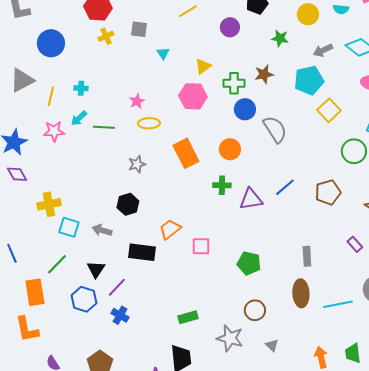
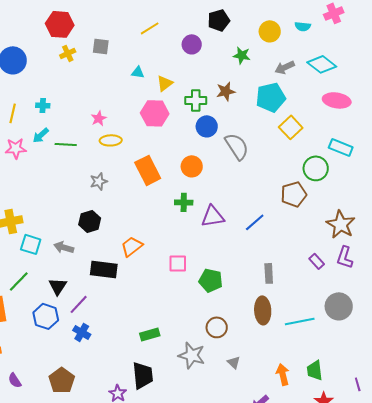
cyan triangle: (163, 53) -> (138, 72), moved, turned -48
blue line: (285, 187) -> (255, 222), moved
brown pentagon: (328, 192) -> (294, 194), moved
pink square: (201, 246) -> (178, 263), moved

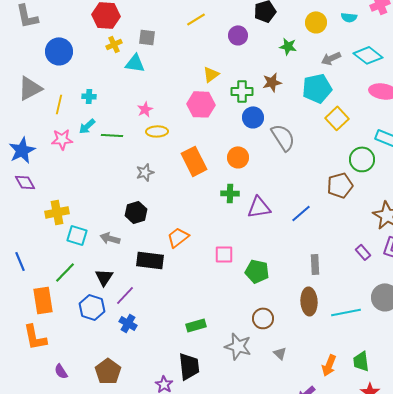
cyan triangle: (138, 72) -> (135, 63), moved, size x1.5
orange arrow: (283, 374) -> (329, 365), turned -145

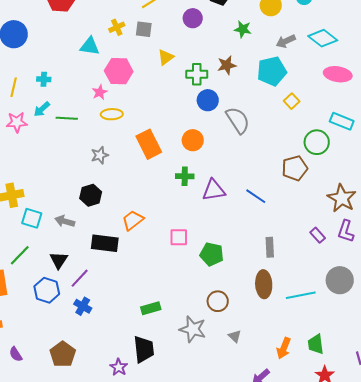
gray square: (147, 37) -> (144, 29), moved
yellow cross: (114, 44) -> (117, 27), moved
pink hexagon: (201, 104) -> (119, 71), moved
yellow square: (337, 118) -> (292, 101), size x0.7
blue line: (301, 213) -> (256, 196), turned 75

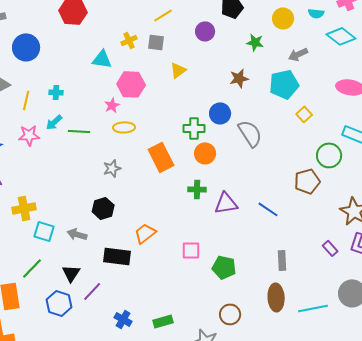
cyan diamond: (323, 38) -> (341, 36), moved
green cross: (197, 74) -> (194, 128), moved
blue cross: (83, 306) -> (123, 319), moved

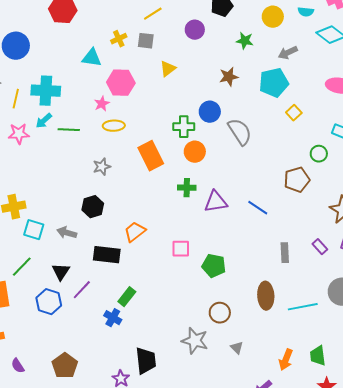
cyan cross: (56, 92) -> (46, 91), size x2.0
green circle: (329, 155) -> (319, 154), size x0.7
gray rectangle: (282, 260) -> (285, 253), moved
green rectangle: (163, 321) -> (127, 297), moved, turned -36

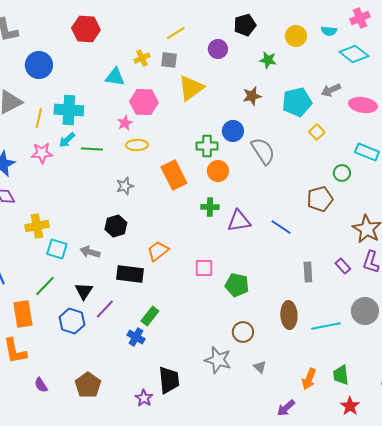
gray arrow: (288, 53) -> (331, 90), moved
yellow triangle: (168, 69) -> (191, 88), size x1.6

